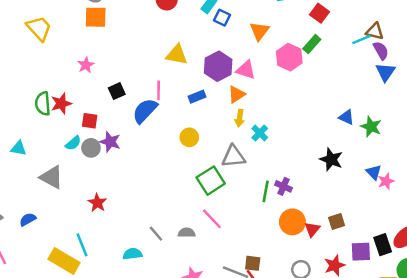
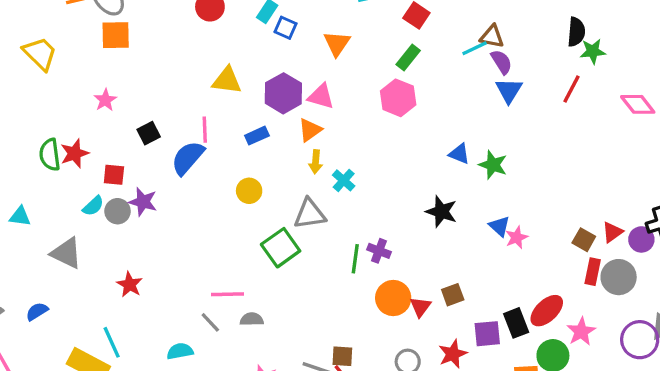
pink hexagon: (289, 57) -> (398, 98), moved
pink line: (212, 219) -> (227, 294), moved, turned -45

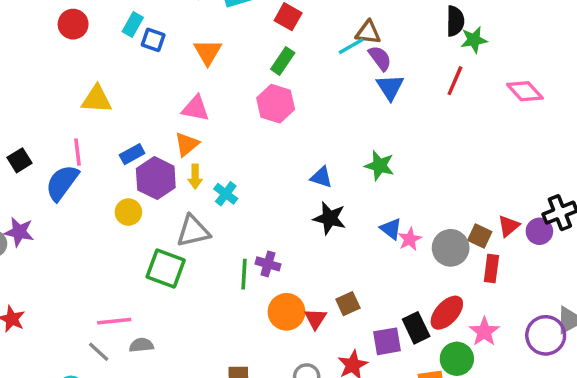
purple hexagon: (283, 93) -> (156, 178), moved
blue triangle: (459, 154) -> (321, 177), moved
green square: (281, 248) -> (166, 269), turned -30
gray circle: (619, 277) -> (451, 248), moved

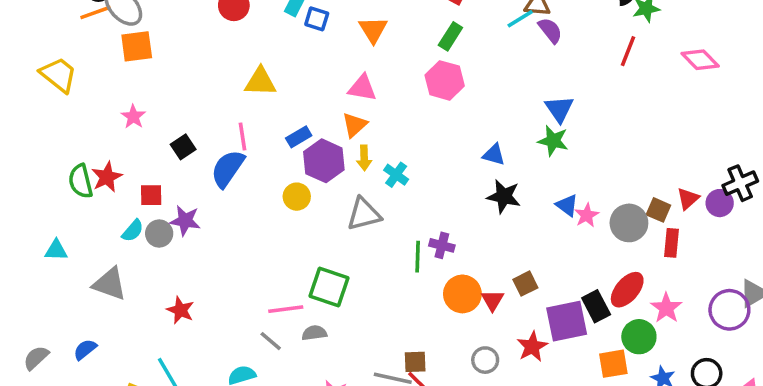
blue triangle: (390, 87) -> (559, 109), moved
green square: (166, 269) -> (329, 287), moved
purple square: (387, 341) -> (567, 321), size x1.4

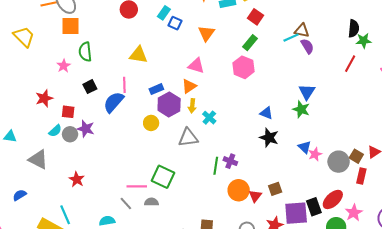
green semicircle: (81, 181) -> (85, 52), moved

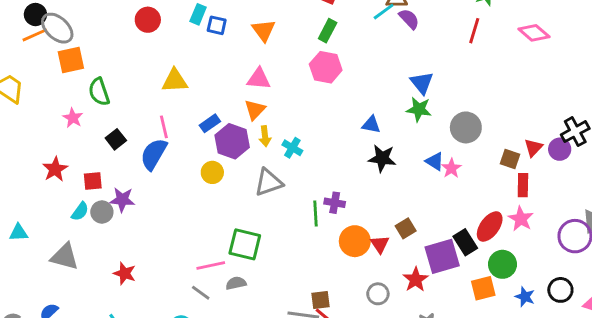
gray circle: (339, 162) -> (466, 127), moved
pink star: (354, 213) -> (521, 219), moved

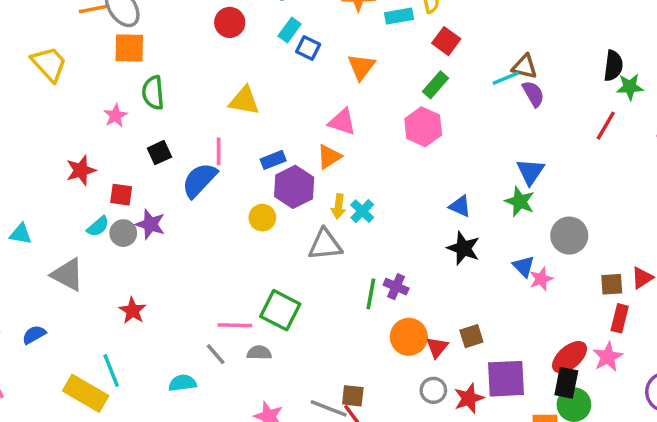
yellow arrow: (265, 136) -> (338, 206), moved
brown square: (510, 159) -> (612, 284), turned -36
black rectangle: (465, 242) -> (566, 383), moved, turned 30
gray circle: (378, 294) -> (433, 390), moved

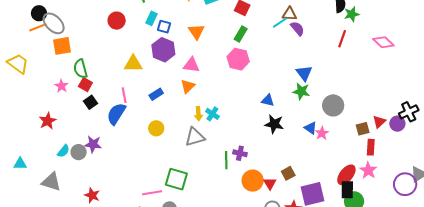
purple hexagon: (294, 187) -> (163, 50), moved
red square: (121, 195) -> (85, 85), moved, turned 32

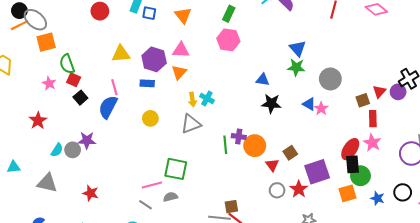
purple hexagon: (163, 50) -> (154, 59), moved
blue rectangle: (156, 94) -> (147, 83), turned 40
orange circle: (253, 181) -> (255, 146), moved

